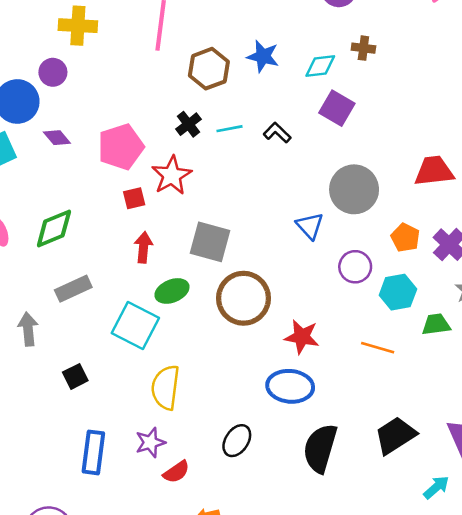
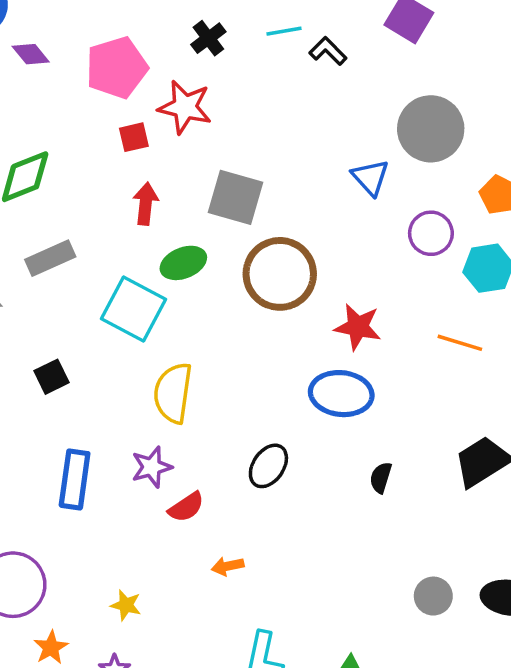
cyan line: (230, 129) -> (284, 31), moved
red star: (172, 175) -> (185, 107), turned -30
black semicircle: (320, 448) -> (381, 478), size x0.5

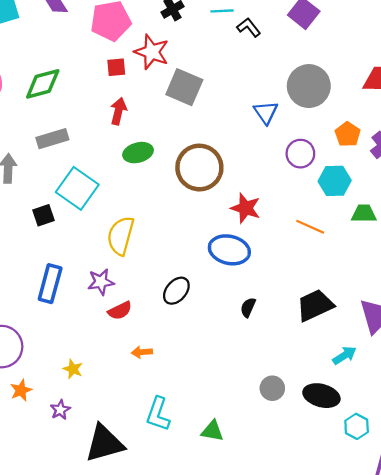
gray square: (235, 197) -> (184, 87), moved
cyan square: (133, 309) -> (77, 188), moved

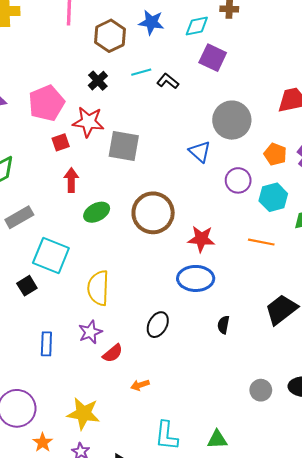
blue rectangle: (50, 284) -> (46, 344), size x0.7
yellow star: (73, 369) -> (83, 414), size x1.8

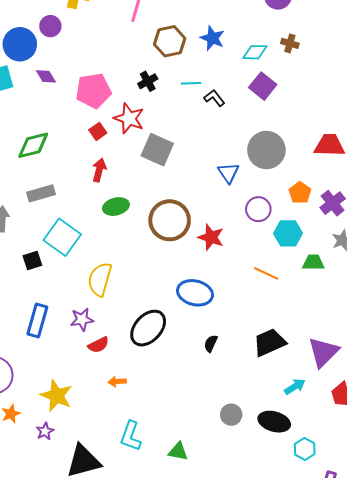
red square: (61, 142) -> (98, 131), turned -30
red star: (201, 239) -> (211, 237), moved
black ellipse: (158, 325) -> (148, 328), size x1.5
blue rectangle: (46, 344) -> (37, 320), size x1.4

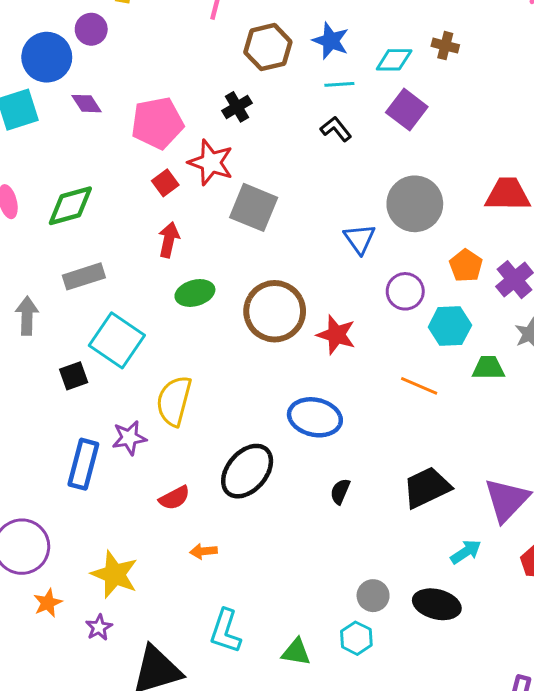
cyan line: (191, 83) -> (339, 84), moved
purple star: (82, 319) -> (129, 438), moved
cyan hexagon: (305, 449) -> (356, 638), moved

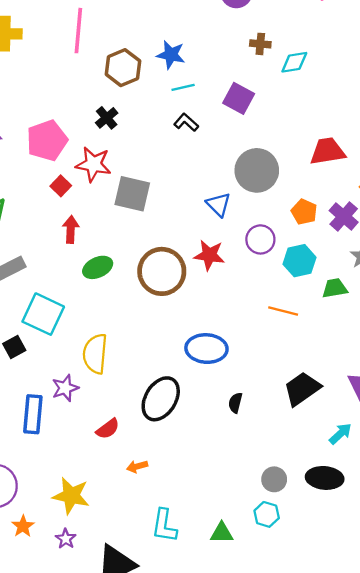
cyan diamond: (394, 60) -> (294, 62), moved
red star: (336, 335) -> (209, 255), moved

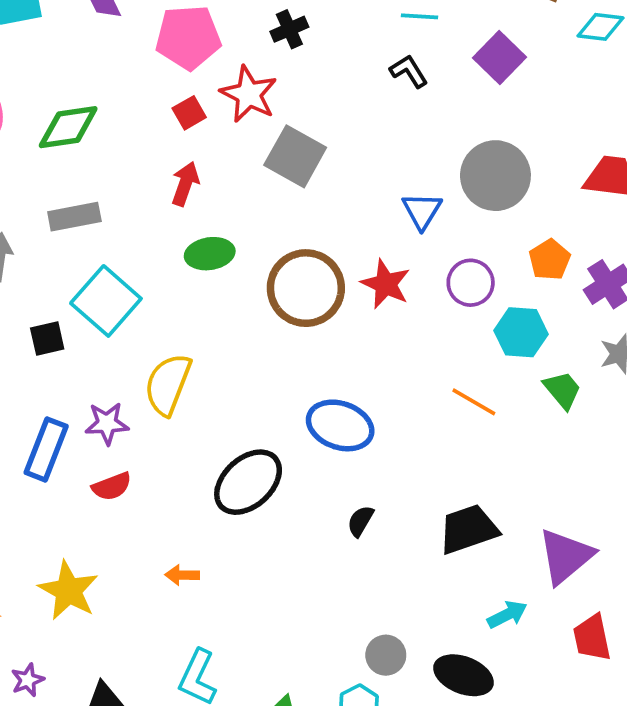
green trapezoid: (335, 288) -> (562, 390), turned 44
red semicircle: (108, 429) -> (112, 486), moved
purple star: (66, 539) -> (28, 680), moved

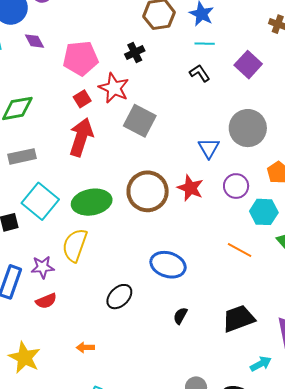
red arrow: (185, 184) -> (81, 137), size x1.6
green ellipse: (210, 254) -> (92, 202), moved, size x1.5
black ellipse: (248, 482) -> (119, 297), size x0.7

